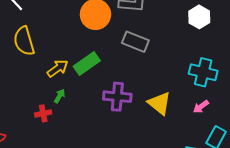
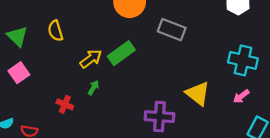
yellow semicircle: (24, 41) -> (55, 31), size x0.7
purple cross: (117, 97) -> (159, 117), moved
red cross: (43, 113) -> (65, 104), moved, turned 35

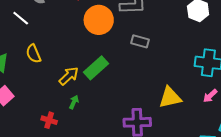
gray rectangle: (172, 30) -> (140, 41), size x0.7
yellow triangle: (198, 93) -> (170, 97), turned -45

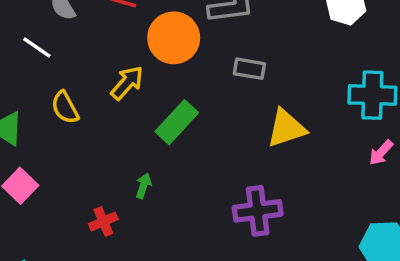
yellow arrow: (69, 76) -> (127, 83), moved
yellow triangle: (170, 97) -> (286, 128), moved
red cross: (49, 120) -> (103, 221), turned -35

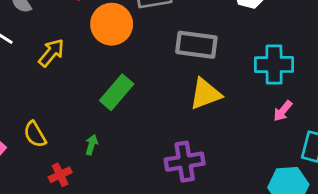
gray rectangle: (249, 69) -> (196, 45), moved, size x1.6
yellow arrow: (127, 83) -> (51, 53), moved
yellow semicircle: (65, 108) -> (35, 134), moved

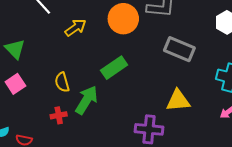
yellow triangle: (205, 94) -> (178, 101), moved
yellow semicircle: (35, 134) -> (62, 82), moved
green arrow: (92, 145) -> (87, 100), size x2.0

